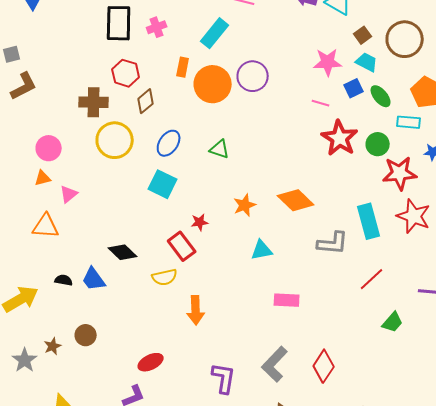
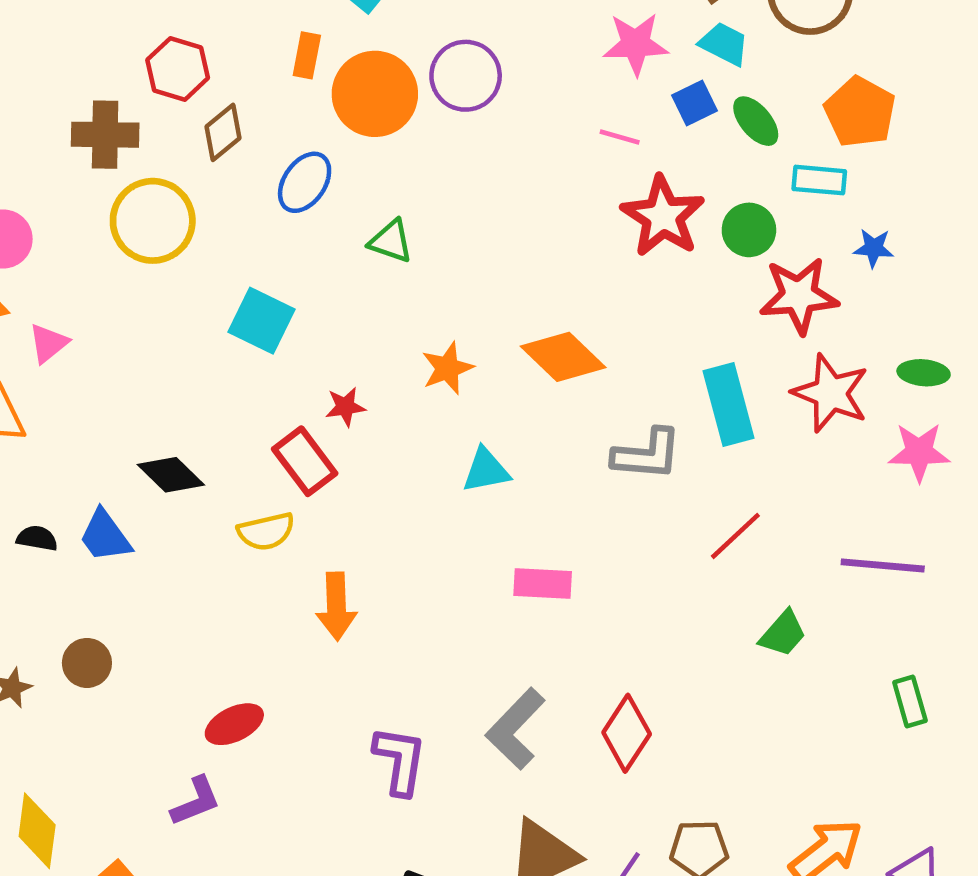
blue ellipse: (169, 143) -> (305, 182), moved

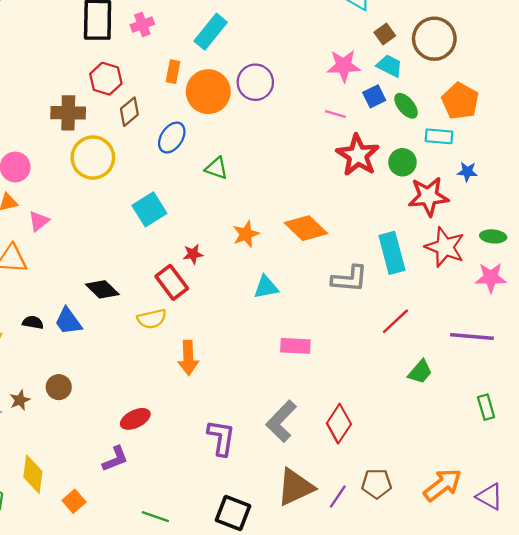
cyan square: (262, 321) -> (149, 209), turned 32

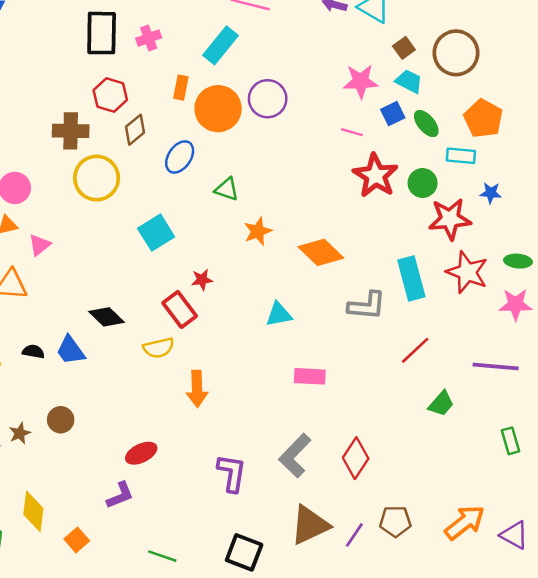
orange star: (246, 234) -> (258, 231), moved

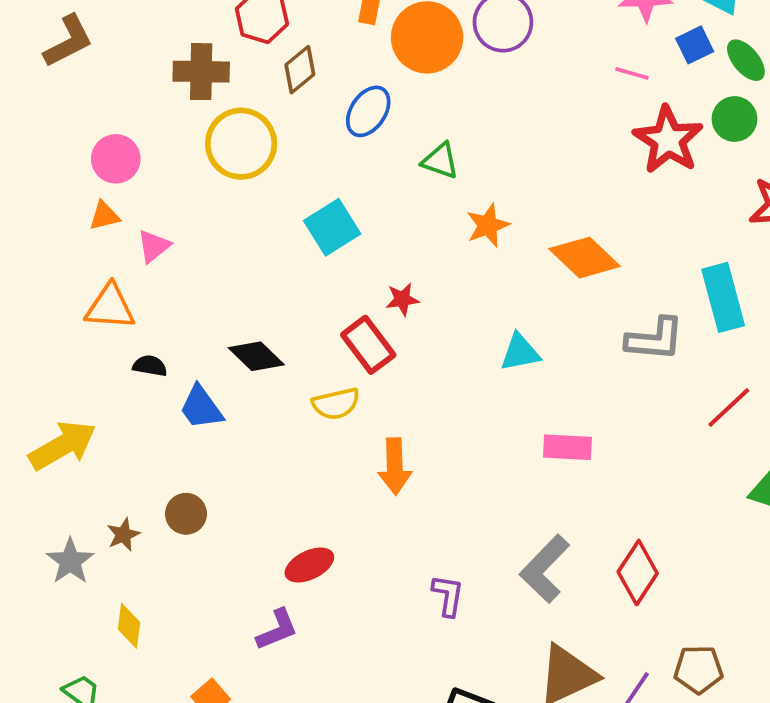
green circle: (423, 183) -> (735, 119), moved
black semicircle: (33, 352) -> (150, 366), moved
purple L-shape: (232, 473) -> (448, 595), size x0.7
yellow diamond: (33, 511) -> (129, 626), moved, size x0.7

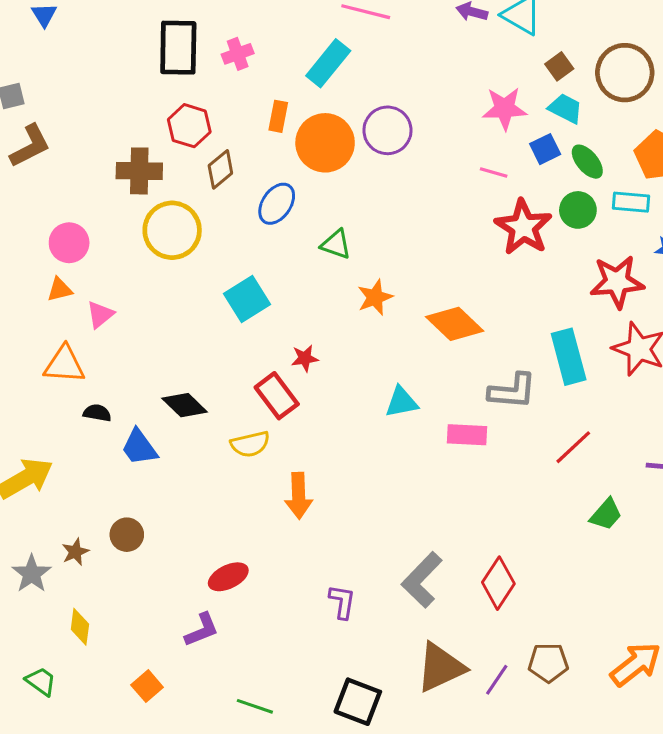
pink rectangle: (567, 447) -> (467, 435), moved

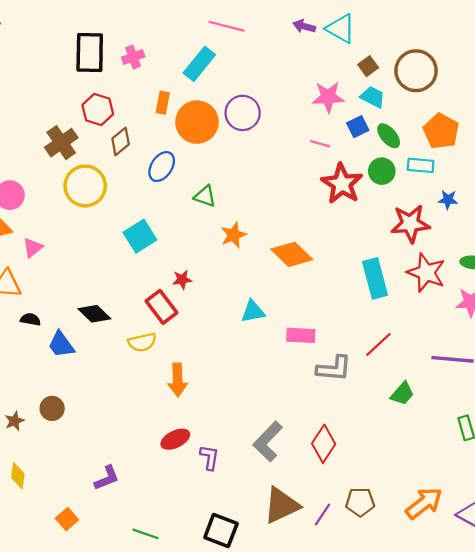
brown cross: (139, 171) -> (61, 143), turned -36
gray L-shape: (512, 391) -> (334, 368), moved
red ellipse: (228, 577) -> (175, 439), moved

